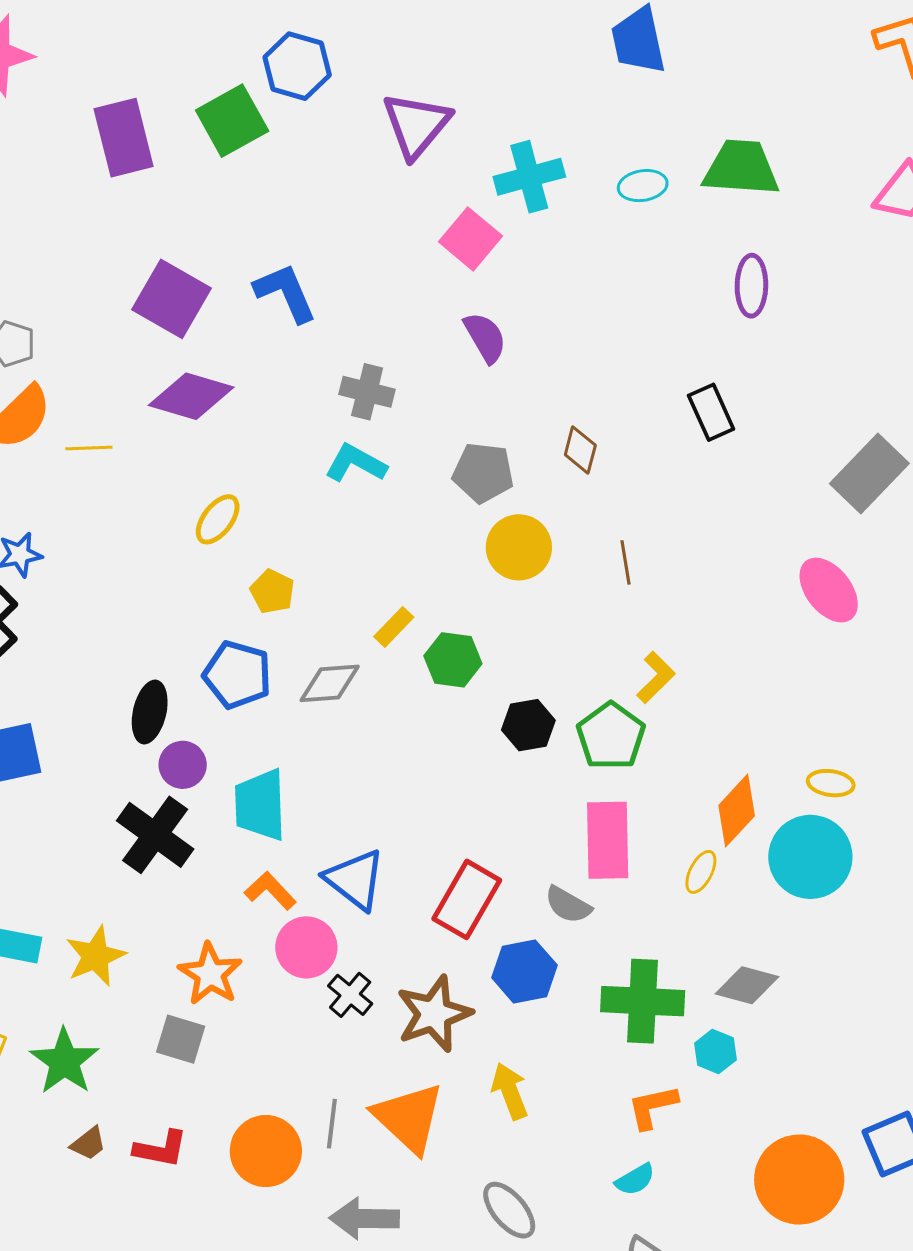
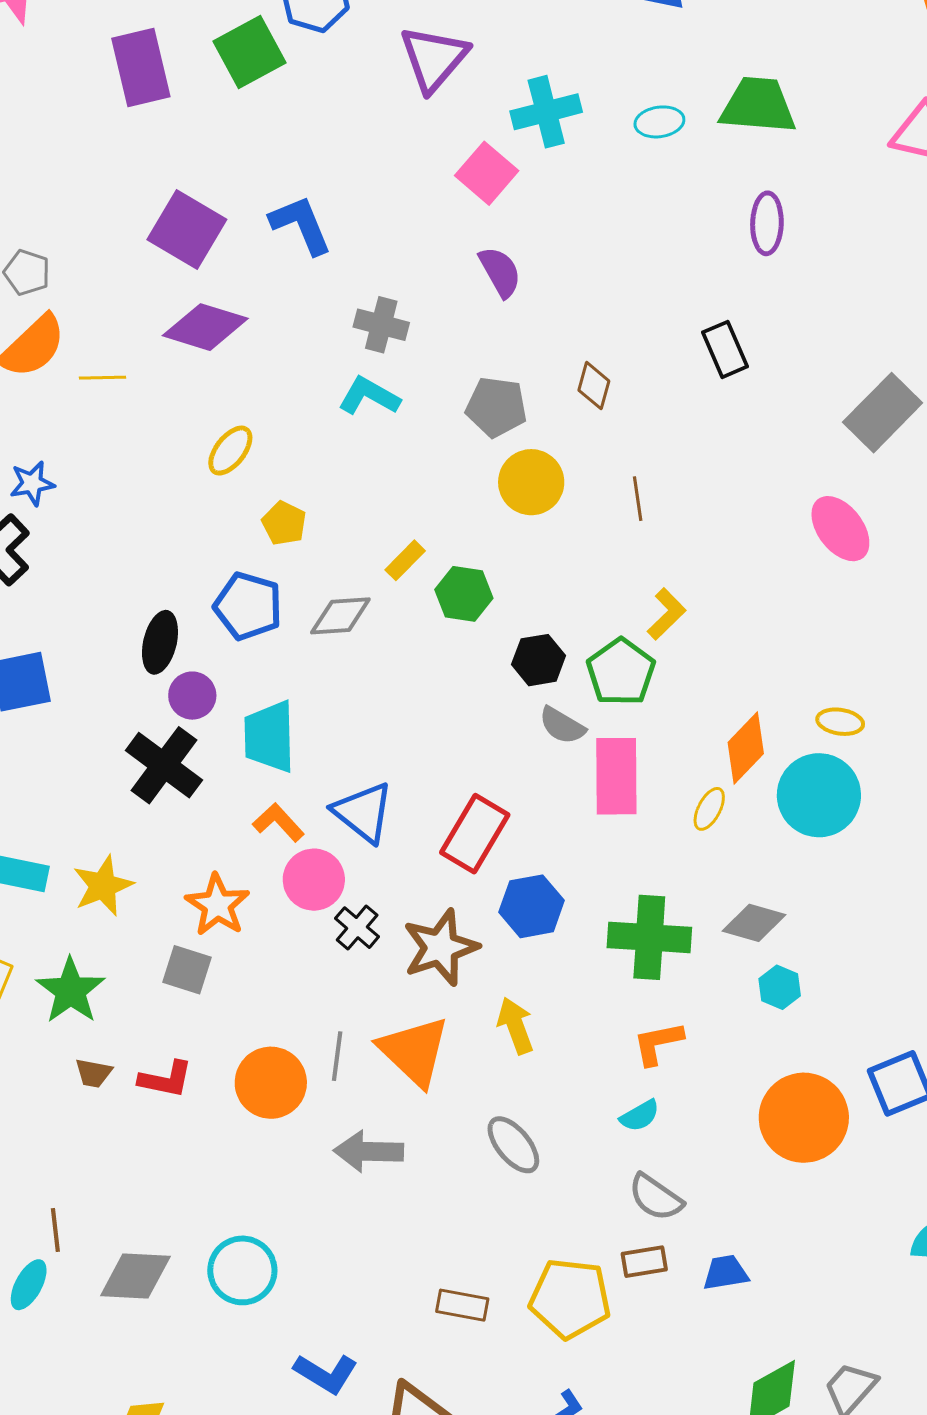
gray semicircle: (568, 905) -> (562, 725), moved
cyan hexagon: (715, 1051) -> (780, 987), moved
brown trapezoid: (88, 1144) -> (94, 1073), turned 48

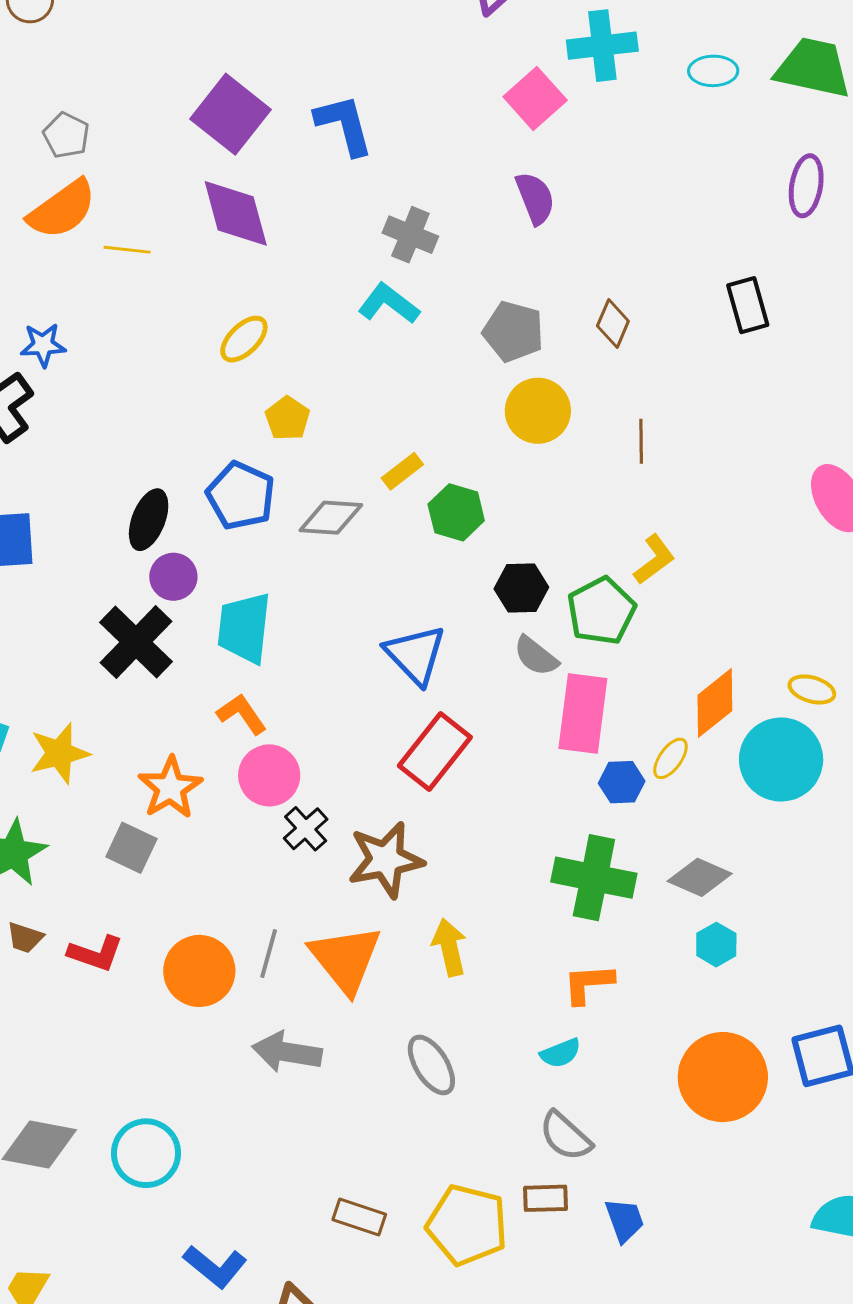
purple diamond: (205, 327) -> (236, 213), turned 50
blue triangle: (363, 812) -> (415, 655), moved
blue hexagon: (532, 906) -> (622, 782), moved, size x0.7
blue trapezoid: (726, 1273) -> (625, 1220), turned 72

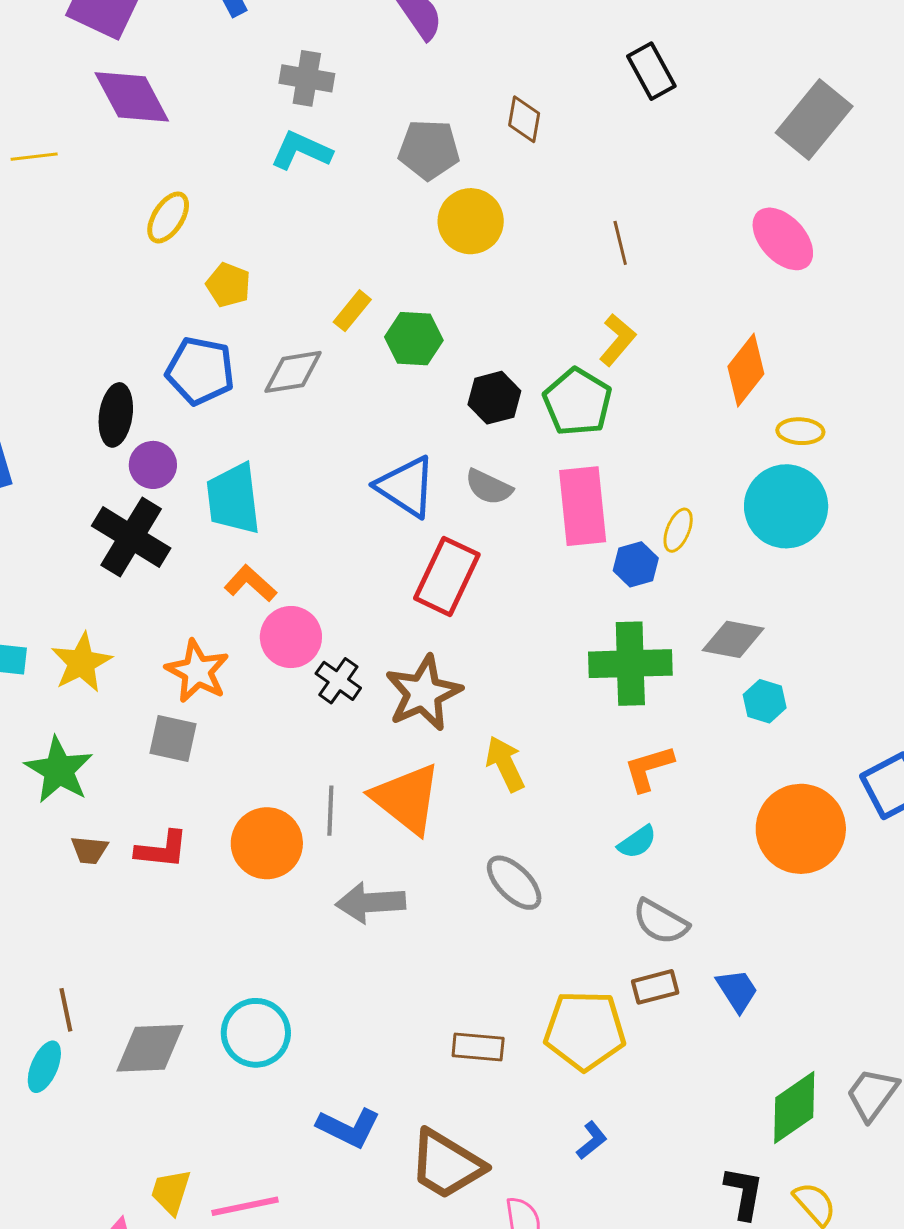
brown line: (641, 441) -> (620, 243), moved
gray semicircle: (536, 656) -> (489, 487), moved
orange diamond: (715, 703) -> (746, 370), moved

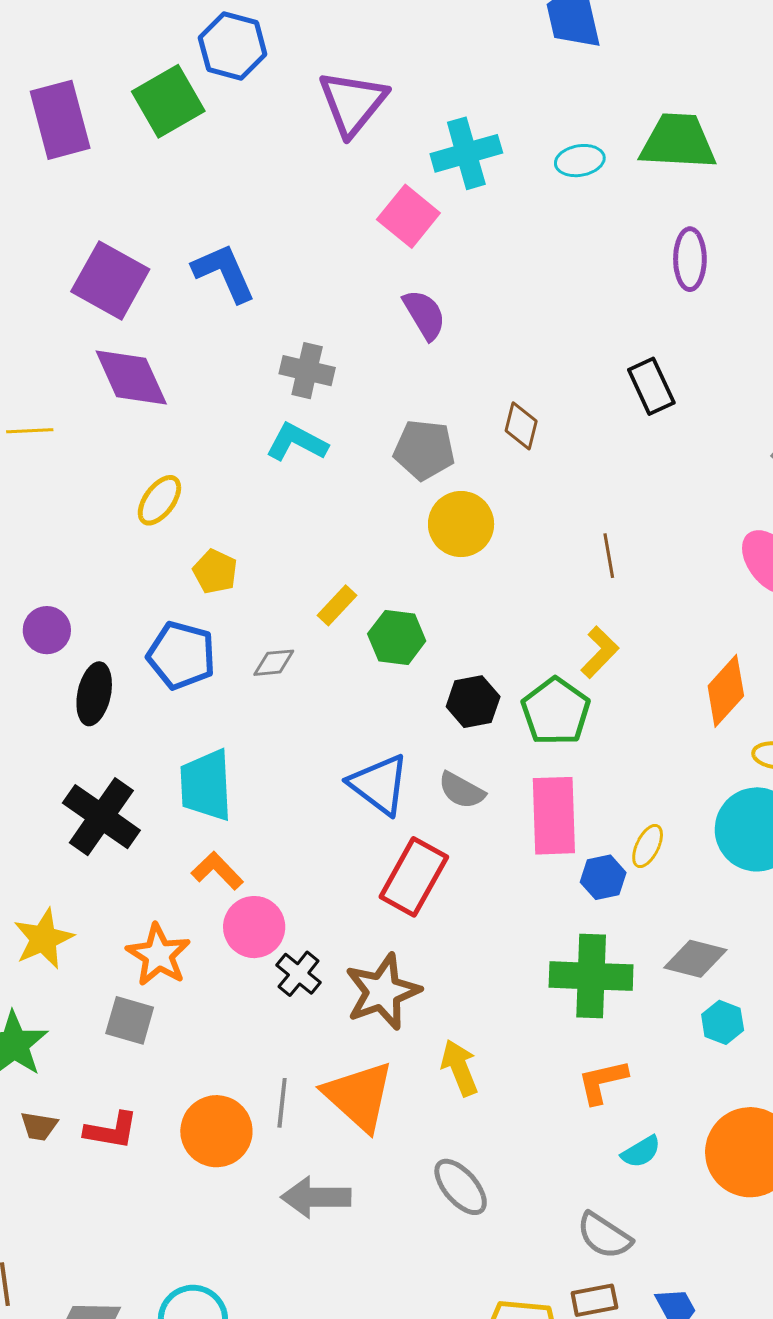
gray diamond: (293, 372) -> (274, 663), size x0.7
purple circle: (153, 465) -> (47, 630), moved
cyan semicircle: (637, 842) -> (641, 1152), moved

